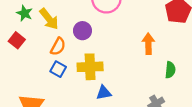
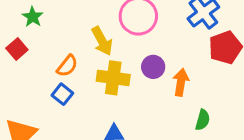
yellow arrow: (49, 19) -> (102, 41), moved
purple circle: (82, 31) -> (153, 67), moved
yellow cross: (90, 67) -> (113, 78), moved

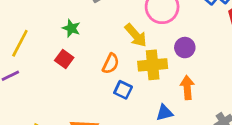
orange arrow: (181, 82) -> (187, 88), moved
blue square: (62, 94) -> (123, 90), moved

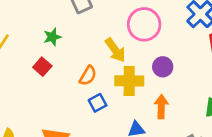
green star: (71, 28) -> (52, 37), turned 30
blue square: (123, 90) -> (98, 103), turned 30

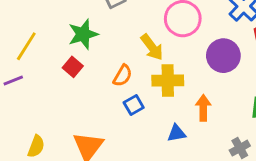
green star: (52, 37) -> (83, 34), size x1.5
purple circle: (163, 67) -> (223, 56), moved, size x1.5

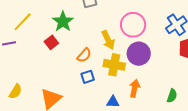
green star: (83, 34) -> (63, 22), turned -30
purple circle: (223, 56) -> (139, 54), moved

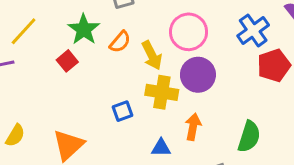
orange semicircle: (84, 55) -> (120, 42), moved
green semicircle: (172, 96) -> (249, 137), size x1.5

